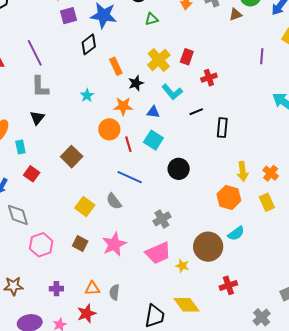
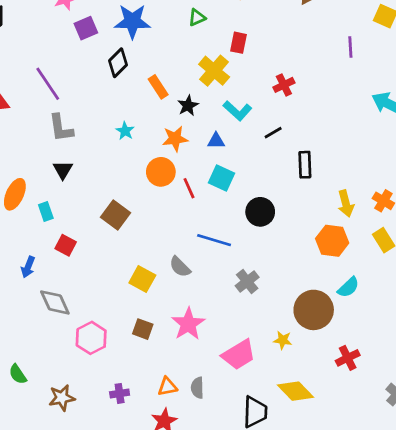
red rectangle: (187, 57) -> (239, 43), moved
black rectangle: (222, 128) -> (305, 165), moved
blue line: (130, 177) -> (214, 240), moved
pink trapezoid: (158, 253) -> (239, 355), moved

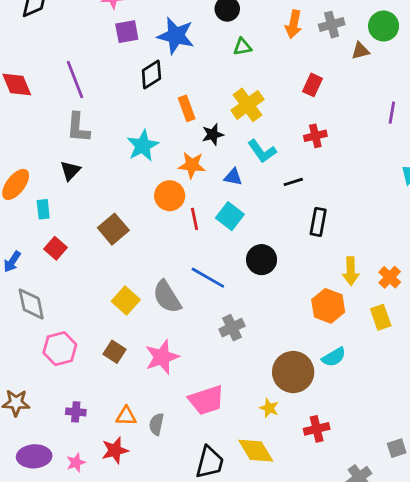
red rectangle: (239, 43) -> (313, 85), moved
cyan star: (125, 131) -> (143, 146), size x1.6
gray semicircle: (180, 267) -> (167, 297), size x1.4
yellow star: (283, 340) -> (269, 408), moved

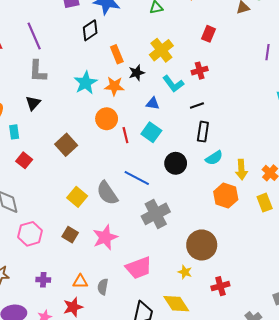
red cross: (315, 136) -> (200, 71), moved
orange star: (192, 165) -> (114, 86), moved
black rectangle: (318, 222) -> (203, 132), moved
gray cross: (232, 328) -> (156, 214), size x1.5
cyan semicircle: (334, 357) -> (214, 158), moved

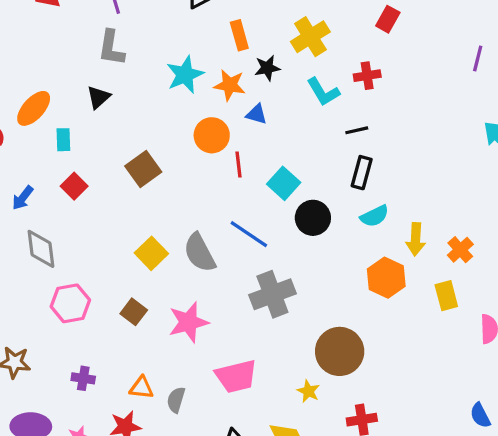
blue triangle: (153, 103) -> (257, 114), moved
cyan square: (151, 132) -> (284, 183), moved

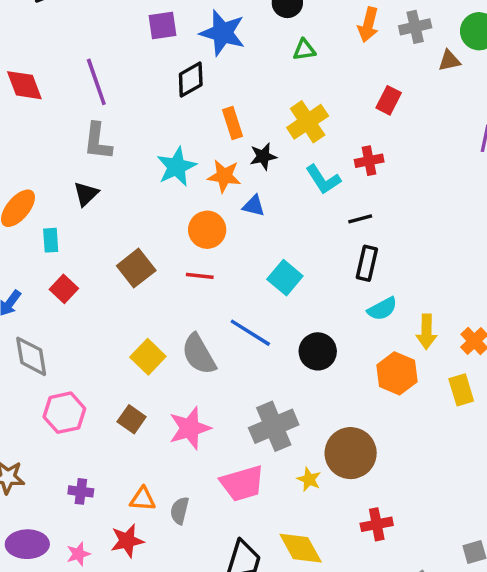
red line: (239, 164) -> (200, 276), moved, turned -75
black circle: (313, 218) -> (318, 351), moved
gray cross: (272, 294) -> (274, 426), moved
yellow star: (308, 391) -> (309, 479), moved

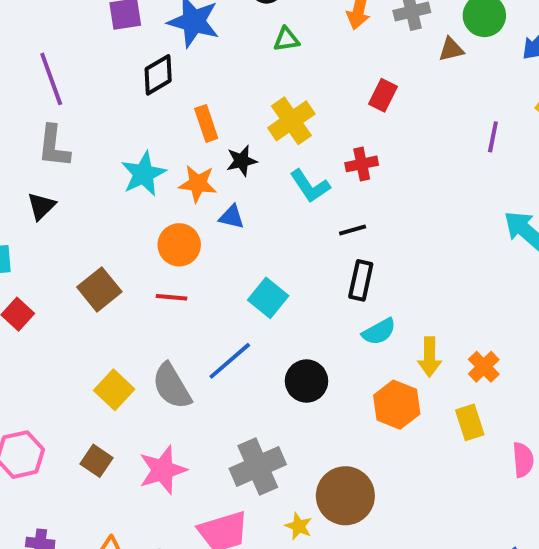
blue line: (250, 333) -> (230, 361), turned -72

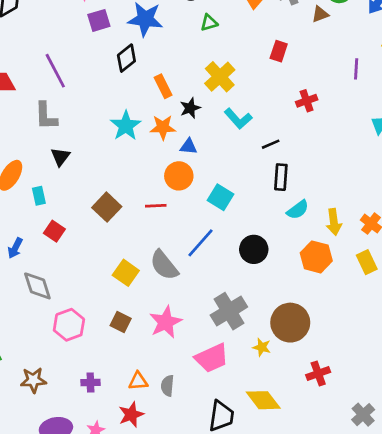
gray L-shape: (54, 146) -> (46, 116), moved
red cross: (362, 164) -> (307, 101), moved
orange circle: (179, 245) -> (179, 176), moved

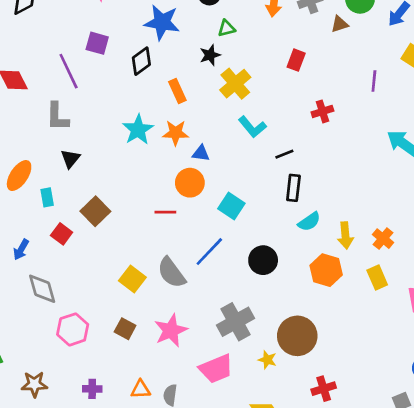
purple square: (99, 20) -> (97, 43), moved, turned 30
black star: (190, 108) -> (210, 55), moved
brown square: (107, 207) -> (95, 211), moved

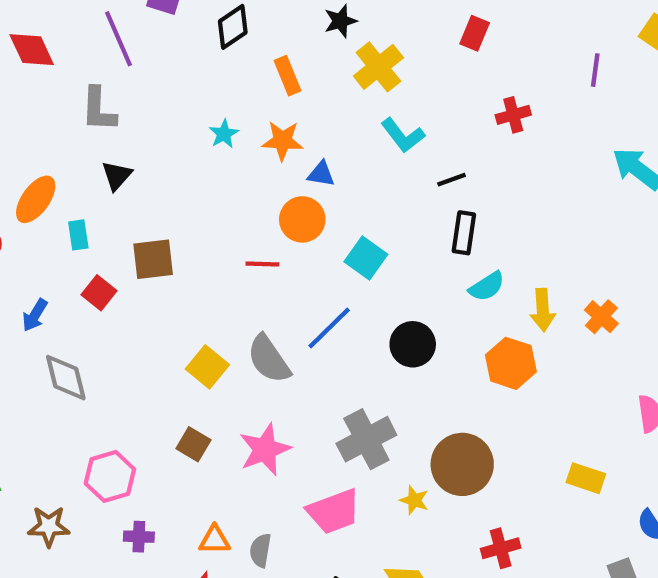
cyan star: (138, 130) -> (224, 134), size x0.6
brown square: (95, 211) -> (153, 259), turned 36
yellow rectangle: (377, 277) -> (586, 478), moved, turned -50
pink hexagon: (73, 329) -> (110, 476), moved

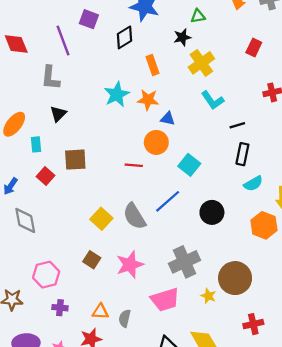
cyan star: (224, 134) -> (117, 94), size x1.6

